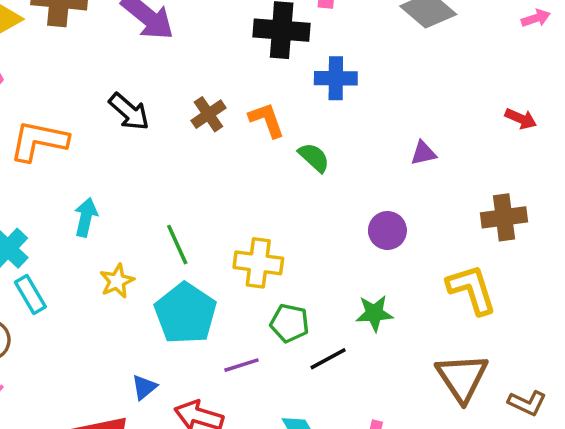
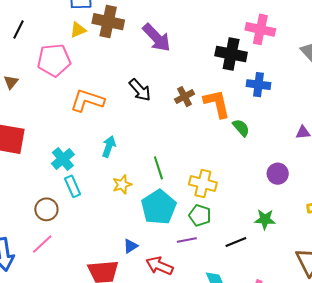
orange L-shape: (267, 120) -> (217, 104), size x1.4
green pentagon: (290, 323) -> (200, 215), moved

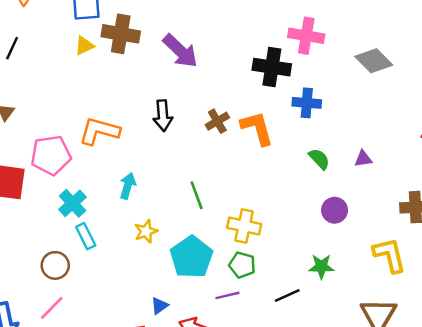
pink pentagon: (54, 60) -> (51, 155), moved
black arrow: (140, 90) -> (163, 115), turned 40
green semicircle: (241, 128) -> (319, 159), moved
green line: (158, 168) -> (197, 195), moved

